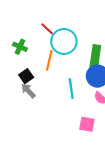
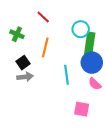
cyan circle: (64, 41) -> (81, 29), moved, size x0.7
gray arrow: (28, 91) -> (25, 77), turned 126

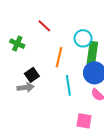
orange line: (45, 47) -> (59, 57), moved
black square: (23, 63) -> (32, 75), moved

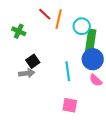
orange line: (59, 57) -> (59, 19), moved
pink square: (84, 121) -> (70, 105), moved

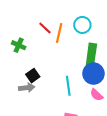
cyan circle: (82, 26) -> (82, 25), moved

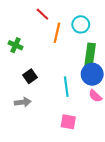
red line: (45, 28) -> (42, 14), moved
gray arrow: (27, 88) -> (23, 102), moved

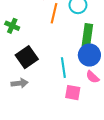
black square: (30, 76) -> (27, 57), size x1.5
pink square: (68, 122) -> (73, 93), moved

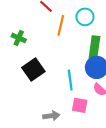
gray arrow: (20, 83) -> (51, 116), moved

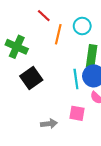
green cross: (19, 38) -> (17, 47), size x1.5
cyan line: (70, 80) -> (76, 79), moved

